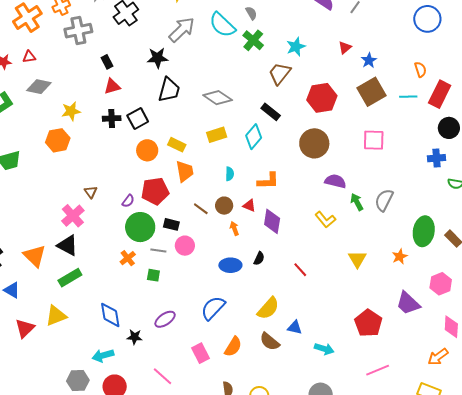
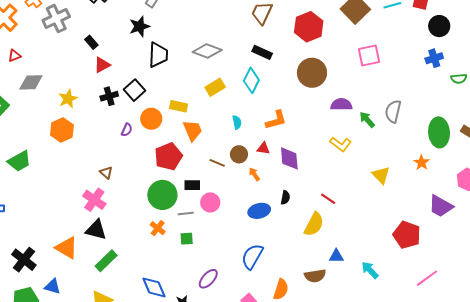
purple semicircle: (128, 201) -> (127, 130), moved
yellow semicircle: (268, 308) -> (314, 224), moved
brown semicircle: (270, 342) -> (315, 276), turned -35
cyan arrow: (324, 349) -> (370, 270), turned -138

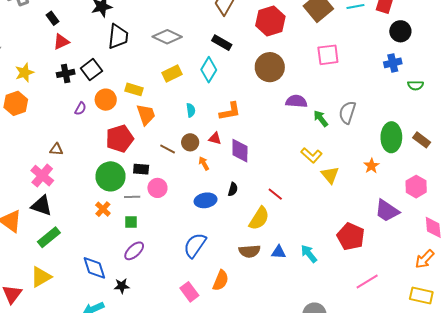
yellow L-shape: (341, 144) -> (311, 155), moved
brown triangle: (106, 173) -> (56, 149), turned -40
cyan arrow: (370, 270) -> (309, 254), moved
brown semicircle: (315, 276) -> (249, 251), moved
purple ellipse: (208, 279) -> (134, 251), moved

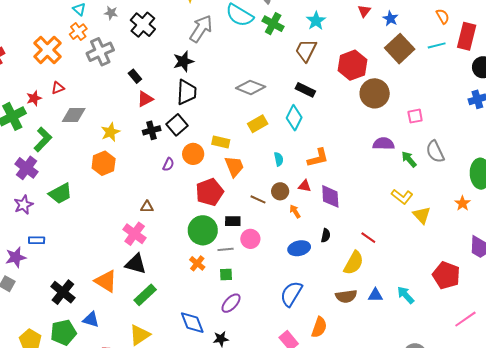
black trapezoid: (118, 36) -> (187, 92), moved
pink square: (328, 55) -> (415, 116), moved, size x0.7
brown circle: (270, 67) -> (375, 93), moved
gray semicircle: (347, 112) -> (435, 152), turned -40

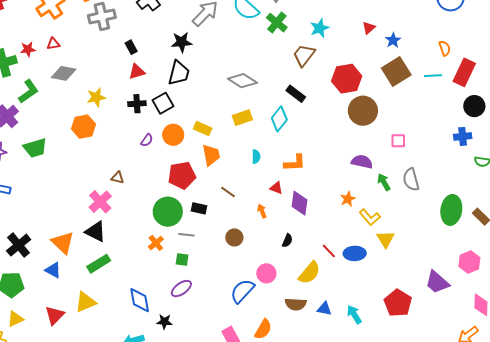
brown circle: (280, 191) -> (234, 237), moved
orange star: (463, 203) -> (348, 199), moved
pink circle: (250, 239) -> (266, 273), moved
blue ellipse: (299, 248) -> (355, 253), moved
blue triangle: (91, 320) -> (53, 270), moved

